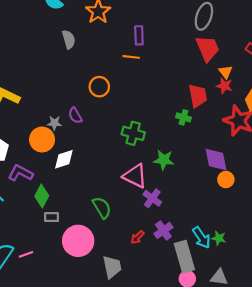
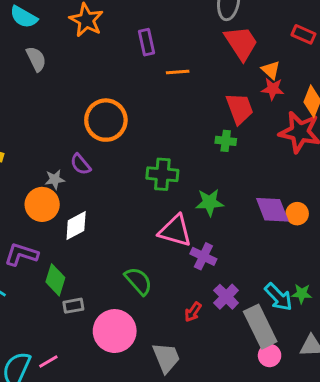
gray semicircle: (69, 39) -> (36, 59), moved
orange line: (131, 57) -> (178, 72), moved
orange circle: (99, 87) -> (106, 120), size x1.5
purple diamond: (216, 159) -> (272, 210), moved

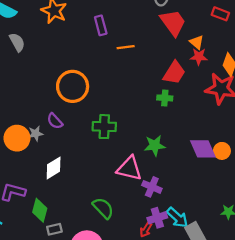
red trapezoid: (240, 109) -> (174, 73), turned 55
green cross: (162, 174) -> (104, 127), moved
orange circle: (42, 204) -> (17, 138), moved
purple cross: (226, 297) -> (157, 218), moved, turned 30
cyan arrow: (278, 297) -> (177, 218), moved

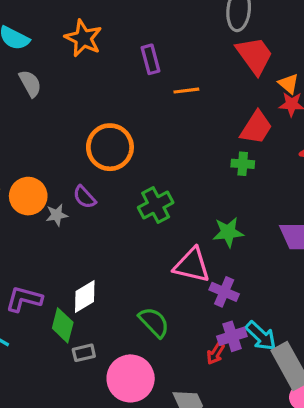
green cross: (104, 127) -> (156, 205), turned -30
orange circle: (17, 138) -> (28, 196), moved
white diamond: (54, 168) -> (85, 297), moved

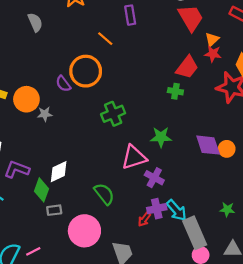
purple rectangle: (150, 59) -> (130, 15), moved
orange triangle: (289, 84) -> (212, 39), turned 32
orange line: (186, 91) -> (105, 39), moved, turned 42
purple semicircle: (84, 197) -> (63, 84), moved
pink triangle: (192, 265) -> (134, 157), turned -36

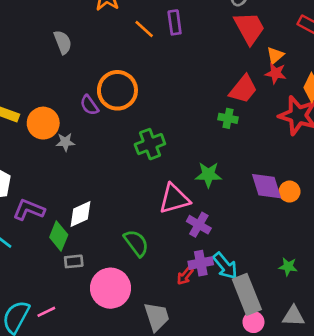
gray semicircle: (35, 22) -> (63, 42), moved
orange line: (105, 39) -> (144, 29), moved

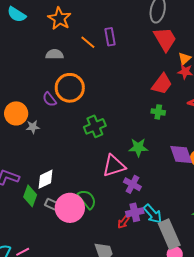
gray semicircle: (63, 42) -> (55, 54), moved, turned -66
green cross: (228, 118) -> (158, 112), moved
gray rectangle: (74, 261) -> (52, 204), moved, turned 32
pink circle: (110, 288) -> (70, 208), moved

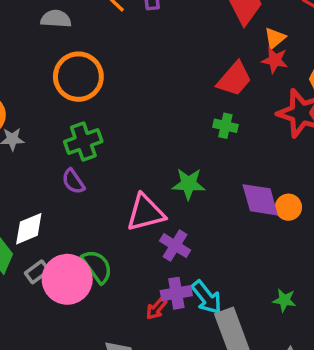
purple semicircle: (49, 99) -> (73, 181), moved
green cross: (95, 126) -> (83, 141), moved
gray rectangle: (52, 204) -> (37, 272), turned -64

